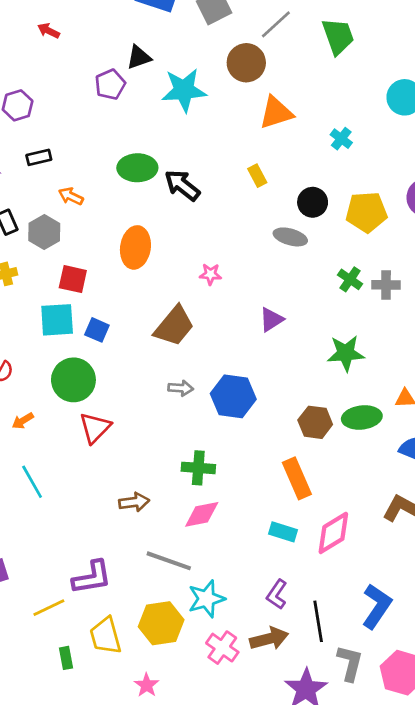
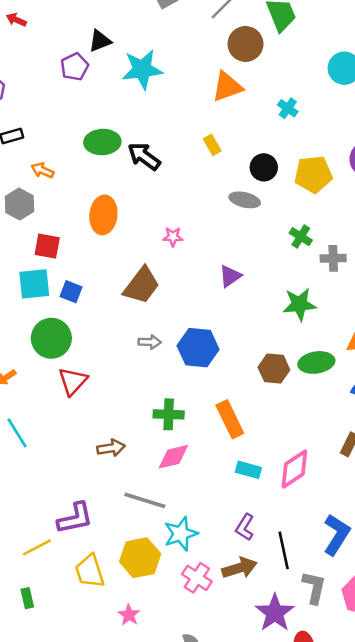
brown circle: (246, 63) -> (246, 44), moved
gray cross: (386, 285) -> (333, 258), moved
orange rectangle: (297, 478) -> (230, 419), moved
green rectangle: (66, 658) -> (27, 598), moved

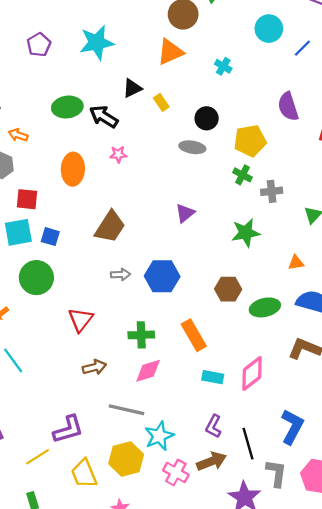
black triangle: (100, 41) -> (132, 88), moved
yellow pentagon: (313, 174) -> (250, 141), moved
pink star: (173, 237) -> (118, 154), moved
green ellipse: (316, 362) -> (265, 307), moved
red triangle: (73, 381) -> (81, 320), moved

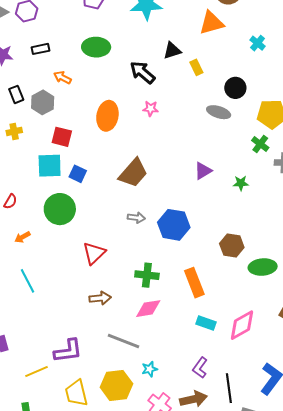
green ellipse: (67, 107) -> (96, 47), moved
green star: (246, 233) -> (241, 183), moved, size x0.6
cyan star: (159, 436) -> (150, 369), size x0.6

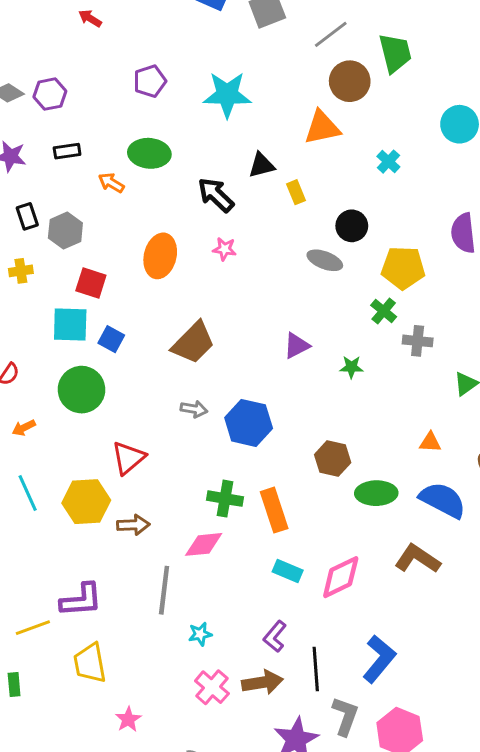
orange arrow: (62, 78) -> (111, 183), moved
green cross: (147, 275) -> (225, 499), moved
gray line: (123, 341) -> (164, 590), turned 72
yellow hexagon: (116, 385) -> (86, 502), moved

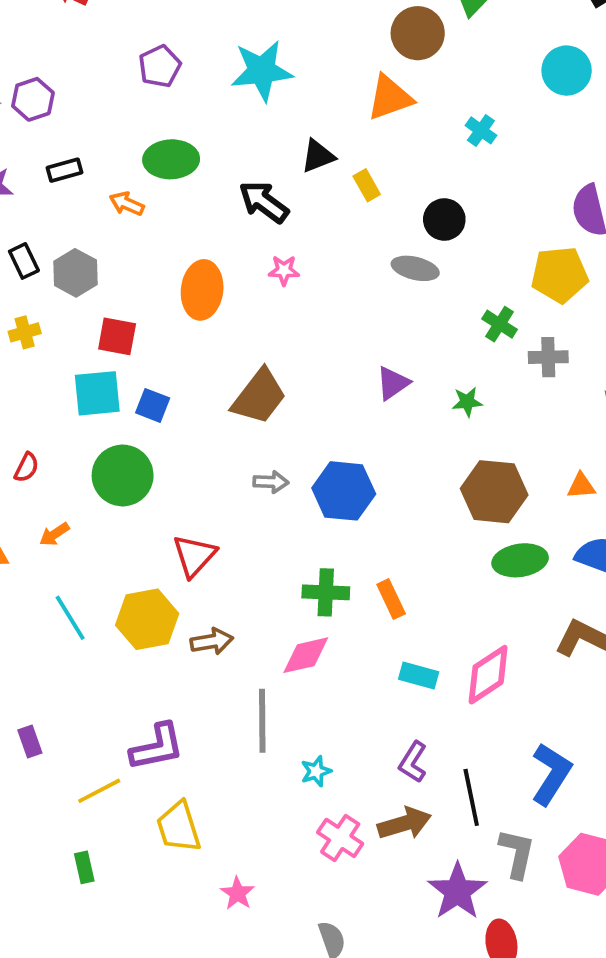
yellow pentagon: (403, 268) -> (560, 275), moved
brown hexagon: (333, 459) -> (494, 492), moved, size x1.4
orange rectangle: (274, 510) -> (391, 599), size x0.7

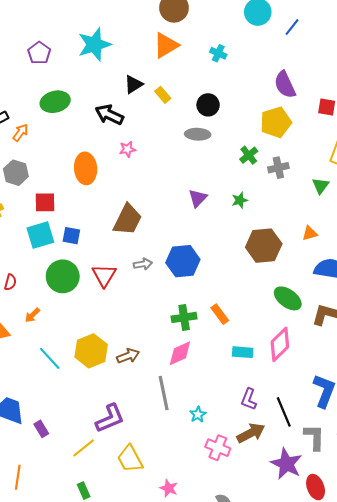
orange arrow: (127, 204) -> (20, 133), moved, turned 114
green cross: (500, 324) -> (249, 155), turned 30
red triangle: (194, 556) -> (104, 275), moved
green ellipse: (520, 560) -> (288, 298), moved, turned 56

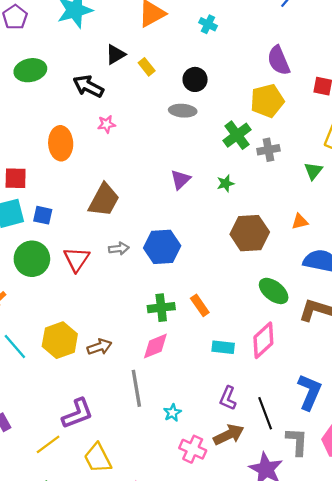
green cross: (249, 155) -> (237, 135), size x1.4

